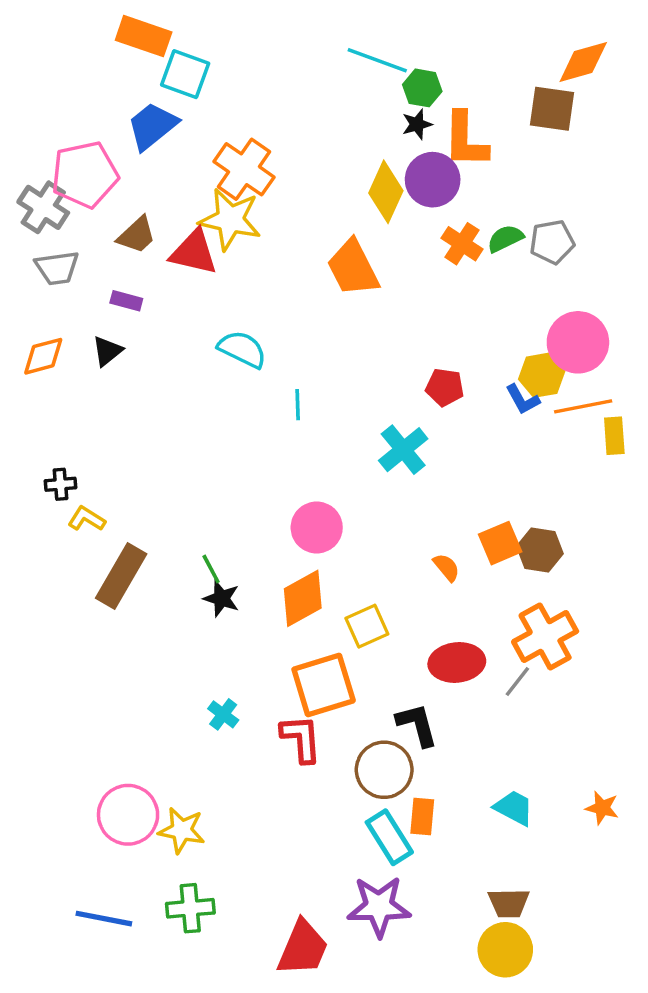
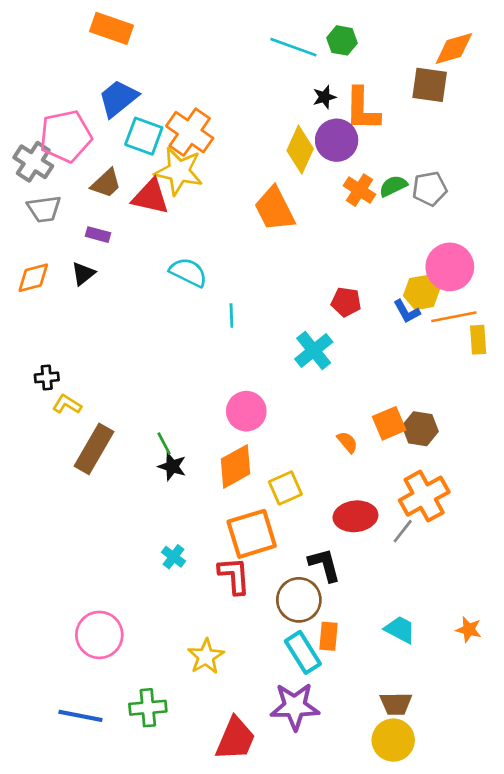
cyan square: (185, 74) -> (144, 136), moved
green hexagon: (422, 88) -> (342, 40), moved
yellow star: (182, 830) -> (206, 656), moved, turned 30

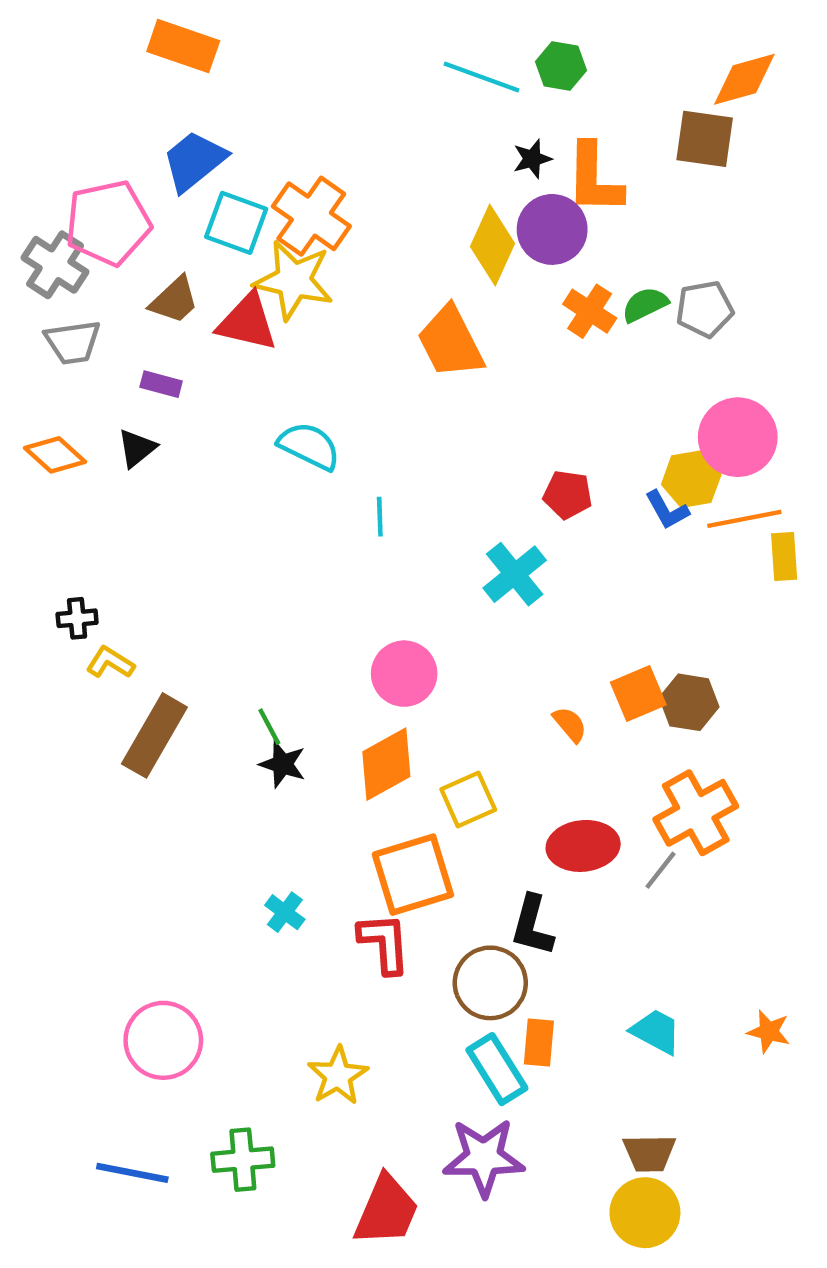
orange diamond: (33, 278) -> (55, 455), turned 57
black L-shape: (324, 565) -> (532, 925), turned -150

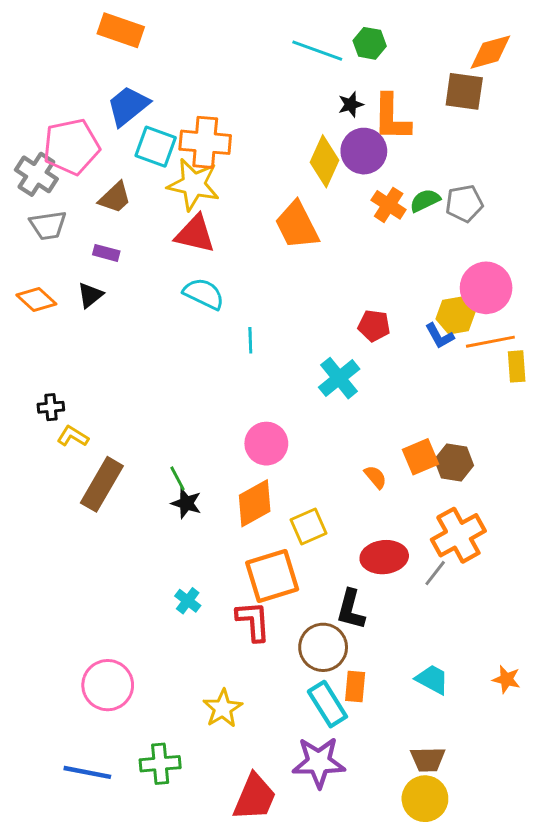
orange cross: (311, 216) -> (205, 142), turned -30
red triangle: (247, 322) -> (195, 234), moved

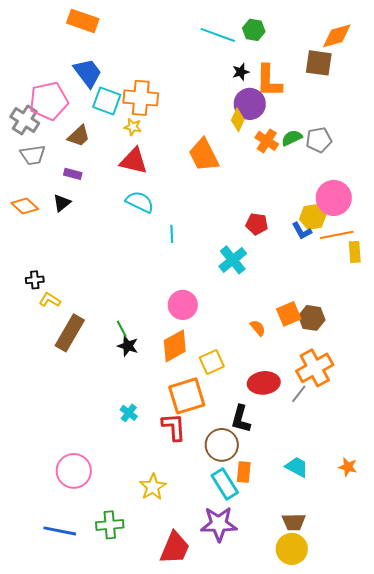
blue trapezoid: (128, 106) -> (88, 73), turned 92
yellow diamond: (325, 161) -> (238, 120), moved, size x0.7
yellow star: (194, 185) -> (133, 127), size x0.5

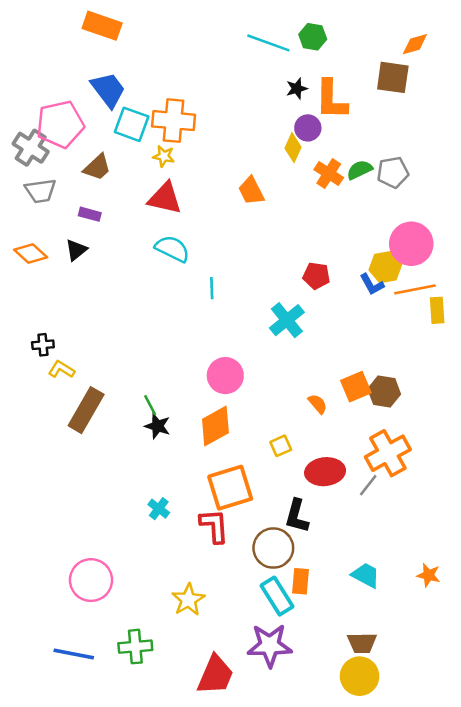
orange diamond: (337, 36) -> (415, 44), size x0.7
purple circle: (250, 104) -> (308, 128), size x0.7
orange trapezoid: (204, 155) -> (251, 191), size x0.7
yellow square: (212, 362) -> (281, 446), moved, size x0.7

